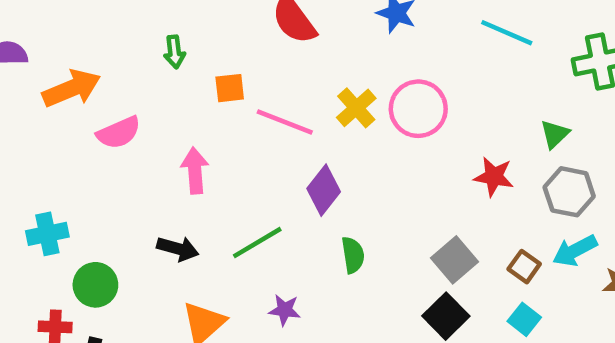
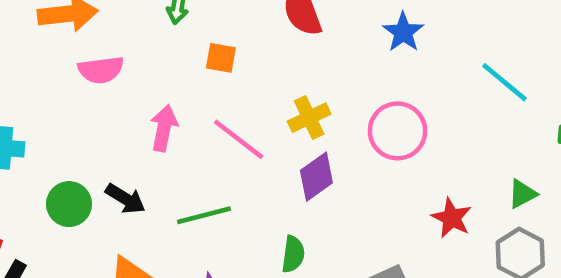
yellow cross: (356, 108) -> (309, 118), moved
pink line: (285, 122) -> (239, 139), moved
purple diamond: (324, 190) -> (316, 177), moved
green circle: (95, 285) -> (69, 204), moved

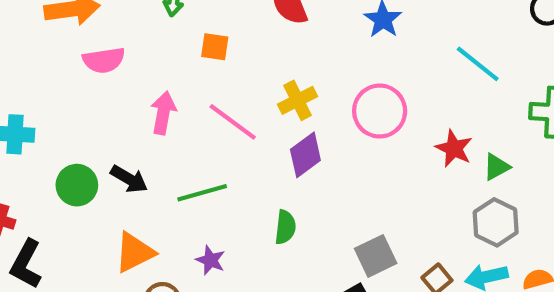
red star: (452, 218) -> (454, 148), moved

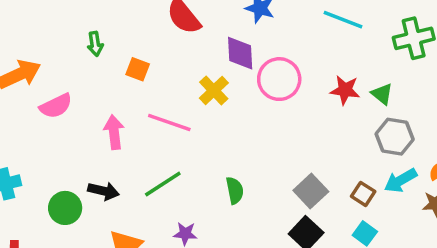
orange square: (215, 47) -> (138, 69), turned 30
purple diamond: (305, 155) -> (240, 53), moved, turned -39
green triangle: (496, 167) -> (382, 94), turned -35

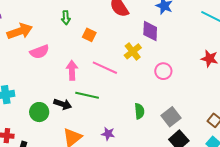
pink circle: (279, 79) -> (163, 71), moved, size x0.7
green line: (163, 184) -> (87, 95), moved, turned 40
gray square: (311, 191) -> (171, 117), moved

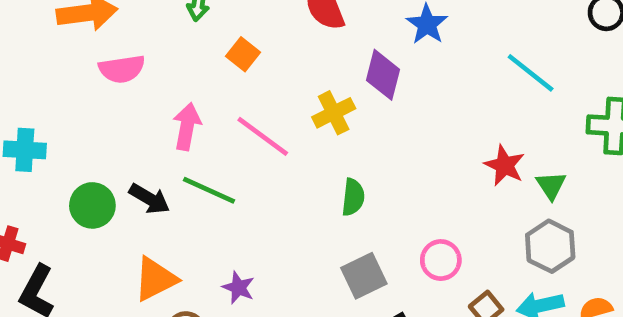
pink circle: (163, 71) -> (441, 260), moved
green semicircle: (139, 111) -> (353, 197), moved
gray square: (171, 117) -> (364, 276), moved

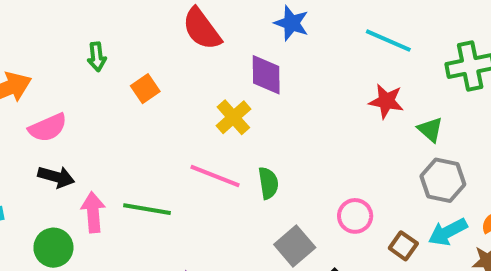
orange square: (243, 54) -> (145, 89), turned 32
pink arrow: (187, 126) -> (93, 212), moved
pink line: (263, 136) -> (215, 176), moved
red star: (505, 165) -> (386, 101), moved
black arrow: (149, 199) -> (56, 177), moved

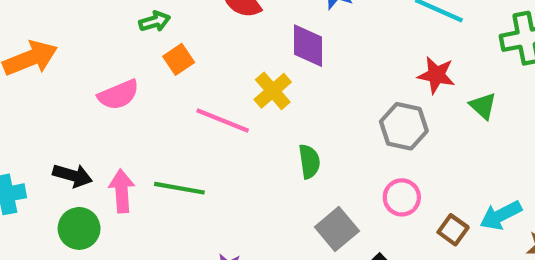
green arrow: (97, 57) -> (155, 22), moved, turned -100
pink semicircle: (48, 128) -> (118, 95), moved
pink line: (215, 176) -> (223, 121), moved
black arrow: (56, 177) -> (73, 176), moved
gray hexagon: (443, 180) -> (404, 126), moved

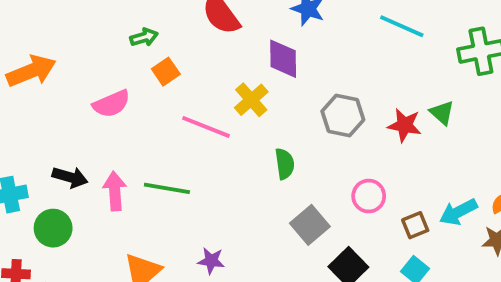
red star: (436, 75) -> (405, 125), moved
gray hexagon: (404, 126) -> (343, 115), moved
green circle: (79, 228) -> (53, 228), moved
brown square: (453, 230) -> (415, 225), turned 32

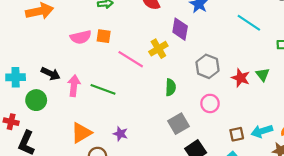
orange square: (166, 72) -> (104, 36), moved, turned 32
pink circle: (369, 196) -> (210, 103), moved

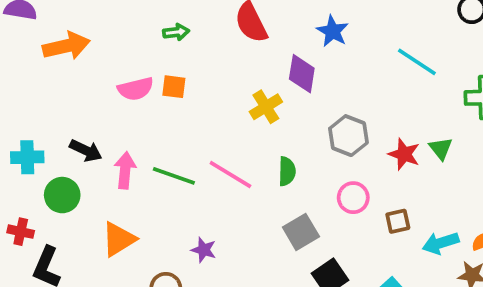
pink line: (131, 59) -> (230, 175), moved
orange triangle: (81, 133) -> (119, 239), moved
brown square: (237, 134) -> (398, 221), moved

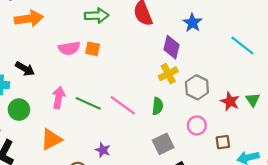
green arrow: (176, 32) -> (97, 16), size x1.5
yellow cross: (266, 107) -> (168, 74), moved
black arrow: (86, 150) -> (25, 69), moved

